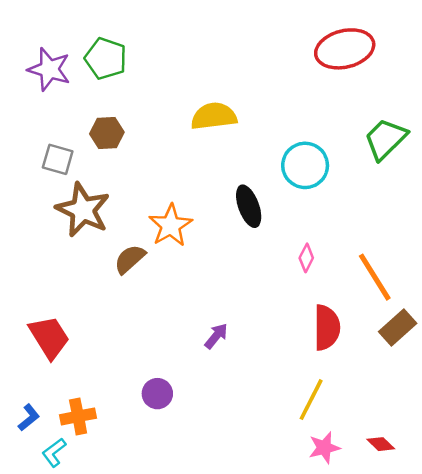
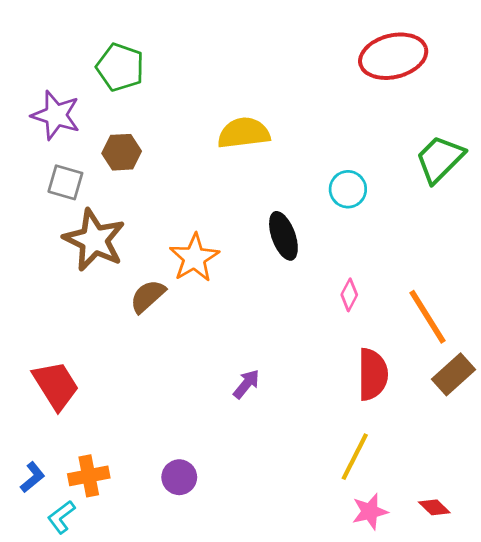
purple star: (49, 69) -> (56, 115), moved
cyan circle: (305, 165) -> (348, 189), size x0.7
purple circle: (157, 394) -> (179, 477), moved

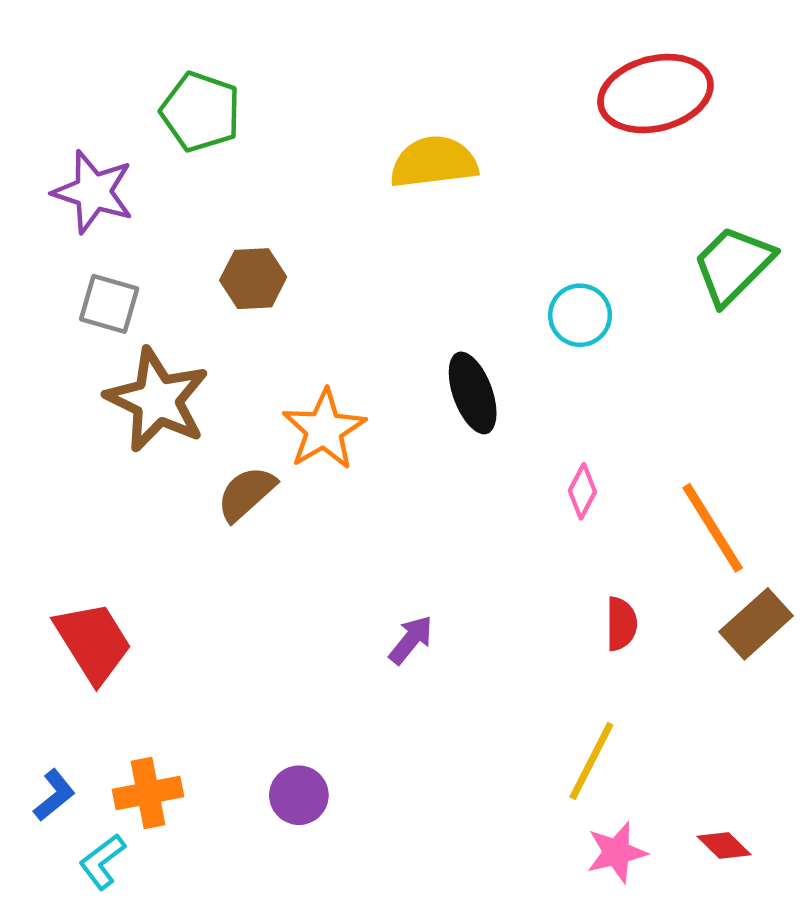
yellow semicircle: (244, 133) -> (434, 162), moved
brown hexagon: (122, 152) -> (253, 279), moved
red semicircle: (373, 374) -> (621, 624), size x0.6

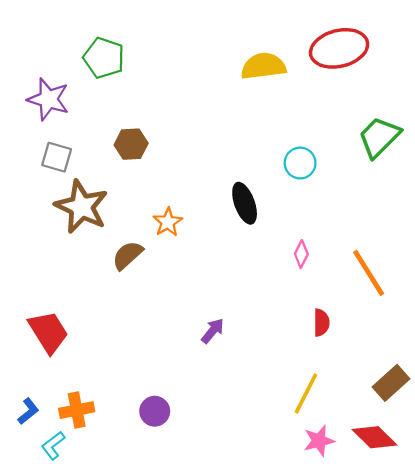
yellow semicircle: (434, 162) -> (263, 66), moved
orange star: (324, 430) -> (168, 222), size x0.7
brown rectangle: (756, 624) -> (391, 383), moved
red diamond: (724, 846) -> (375, 437), size x1.6

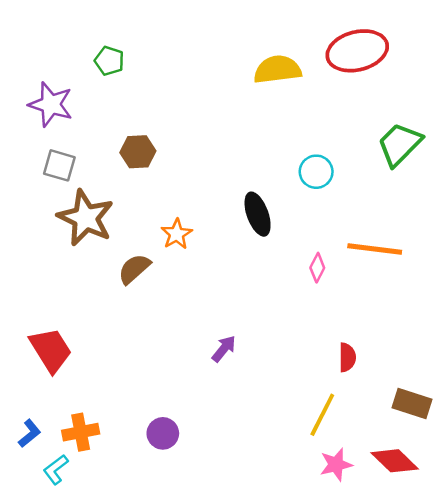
green pentagon: (104, 58) -> (109, 61), size x0.7
orange line: (369, 273) -> (375, 249), moved, turned -51
red semicircle: (321, 323) -> (347, 357), moved
brown rectangle: (391, 383) -> (412, 403), turned 60

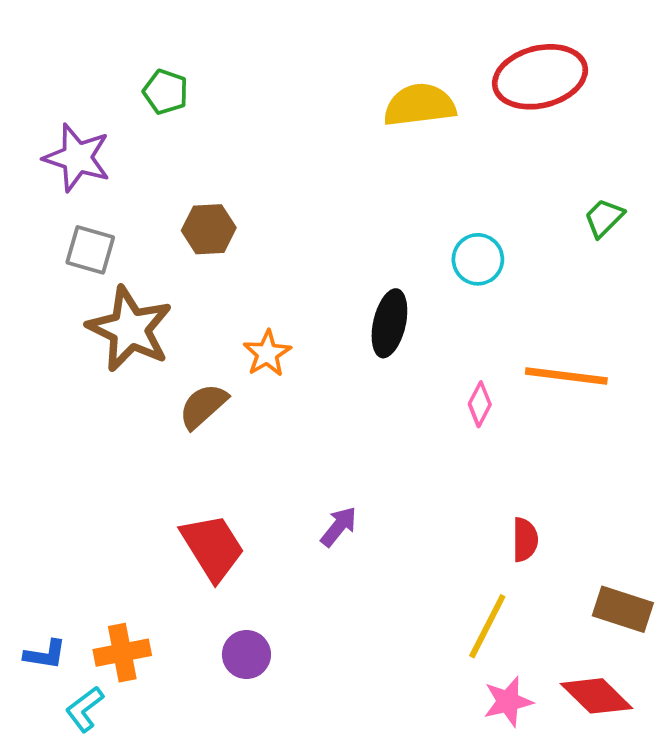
green trapezoid: (400, 144) -> (604, 218), size x0.6
black ellipse: (258, 214) -> (389, 323), turned 33
red trapezoid: (51, 350) -> (213, 547), moved
blue L-shape: (30, 433) -> (45, 654), turned 48

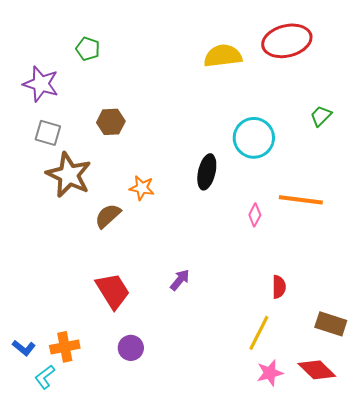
cyan circle: (478, 259) -> (254, 138), size x1.5
orange star: (267, 353) -> (142, 188), turned -30
blue L-shape: (45, 654) -> (24, 348), turned 30

